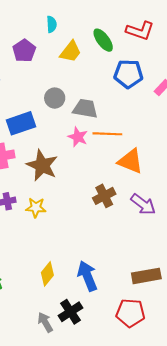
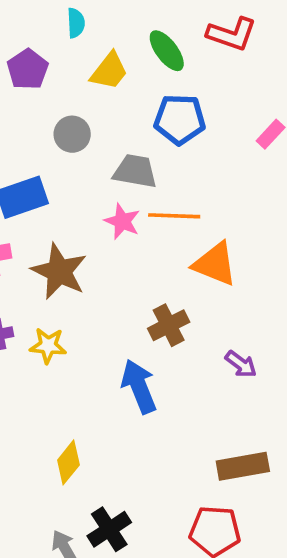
blue pentagon: (128, 74) -> (180, 119), moved
gray circle: (55, 98) -> (72, 134), moved
purple arrow: (143, 204) -> (241, 364), moved, size x0.7
blue arrow: (87, 276) -> (139, 386), moved

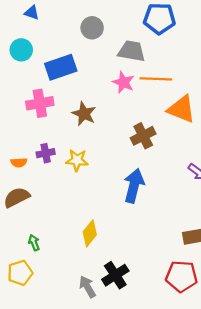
brown star: (59, 271) -> (84, 114), size x0.7
brown cross: (169, 325) -> (143, 136), moved
blue arrow: (139, 386) -> (134, 186), turned 36

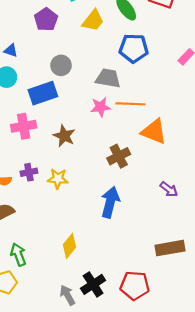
blue triangle: (32, 13) -> (11, 50), moved
gray circle: (92, 28) -> (61, 65), moved
pink star: (123, 82) -> (101, 107), turned -30
green arrow: (34, 243) -> (18, 254), size x1.5
red pentagon: (181, 276) -> (135, 285), moved

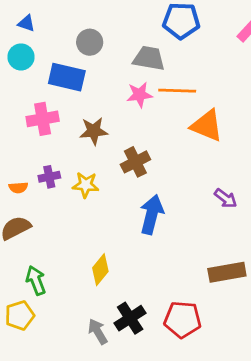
blue rectangle: (43, 93) -> (67, 77), turned 32
brown star: (64, 136) -> (94, 131), turned -30
brown cross: (119, 156) -> (135, 162), moved

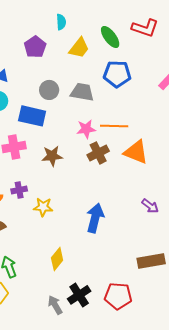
gray trapezoid: (149, 58) -> (82, 92), moved
brown cross: (135, 162) -> (98, 153), moved
yellow star: (86, 185) -> (43, 207), moved

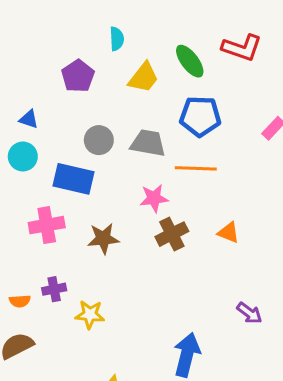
orange line: (114, 126) -> (196, 168), moved
orange triangle: (136, 152) -> (229, 233), size x0.6
blue arrow: (95, 218) -> (187, 355), moved

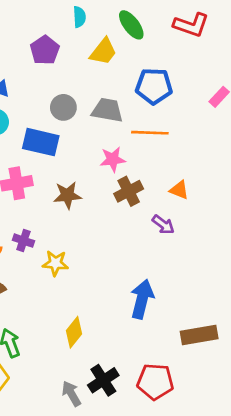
green ellipse: (190, 61) -> (131, 25), moved
purple cross: (54, 289) -> (23, 241), turned 30
purple arrow: (249, 313) -> (163, 225), moved

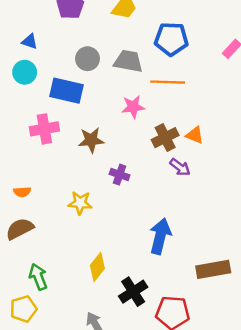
brown cross: (129, 191) -> (165, 138), moved
purple cross: (23, 241) -> (120, 175), moved
black cross: (103, 380) -> (133, 292), moved

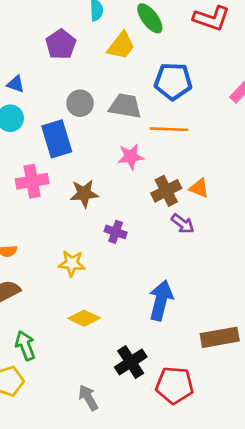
blue rectangle: (67, 91) -> (57, 139), turned 60
yellow diamond: (97, 267) -> (84, 318), moved, turned 76

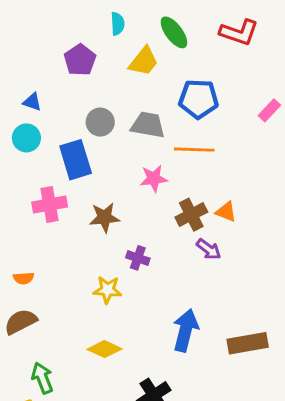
yellow star: (72, 263) -> (107, 290), moved
brown rectangle: (220, 337) -> (248, 343), moved

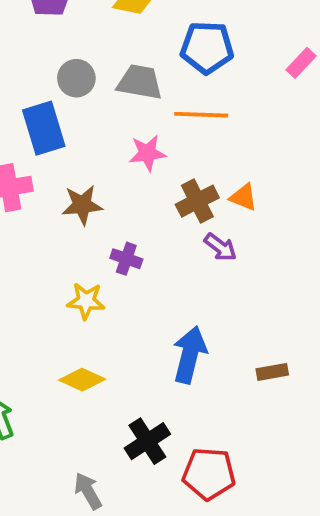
brown rectangle: (248, 343) -> (272, 372), size x0.6

